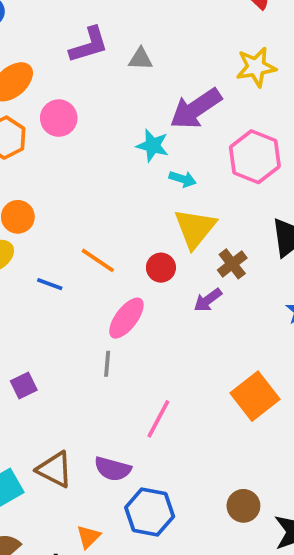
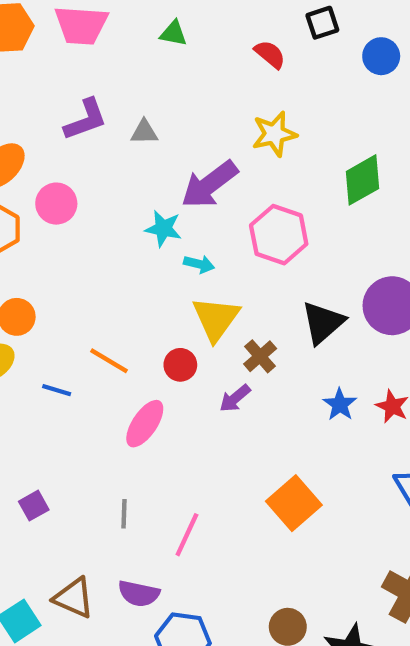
gray line: (107, 364) -> (124, 514), moved

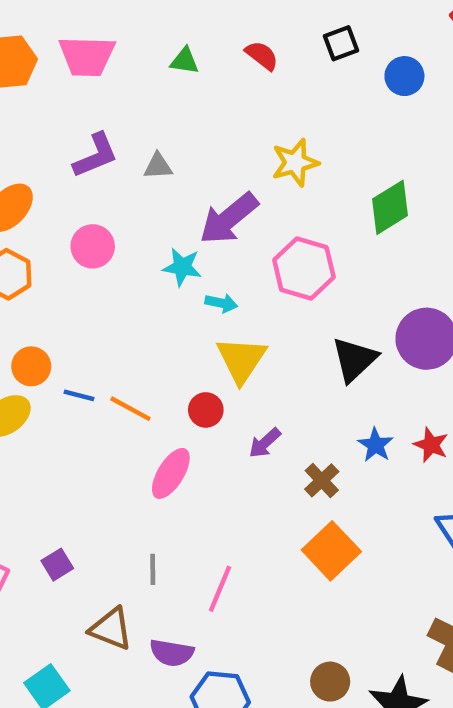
red semicircle: (270, 54) -> (262, 55), moved
pink circle: (56, 204) -> (93, 246), moved
brown cross: (260, 356) -> (322, 480), moved
blue line: (57, 390) -> (79, 395), moved
brown triangle: (74, 598) -> (111, 629), moved

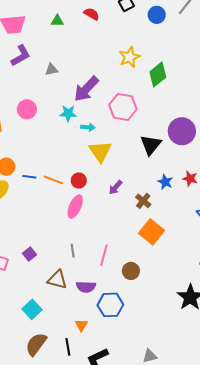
purple L-shape: (95, 155) -> (21, 56), moved
yellow star: (295, 163) -> (129, 57), moved
red circle: (206, 410) -> (79, 181), moved
brown circle: (330, 682) -> (131, 271), moved

